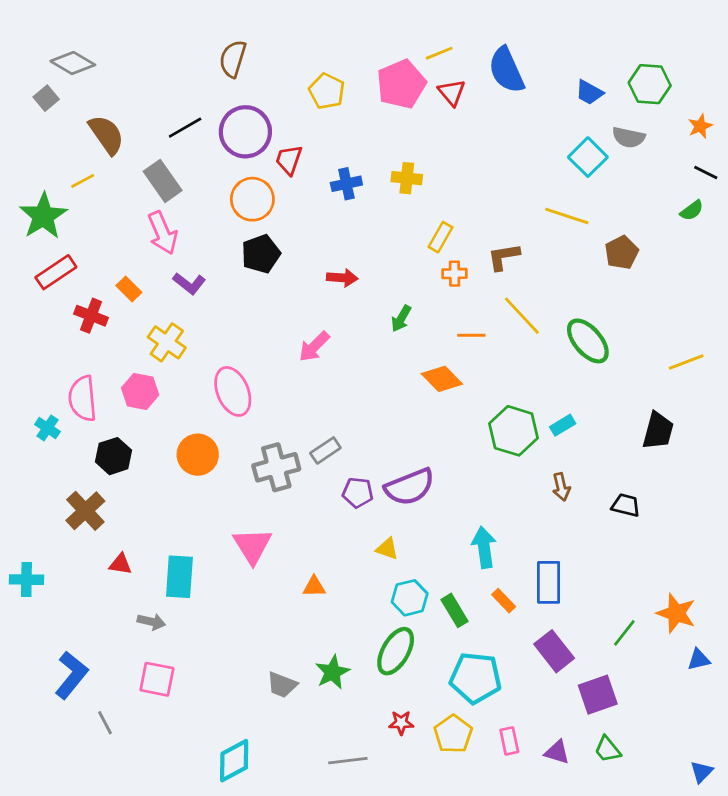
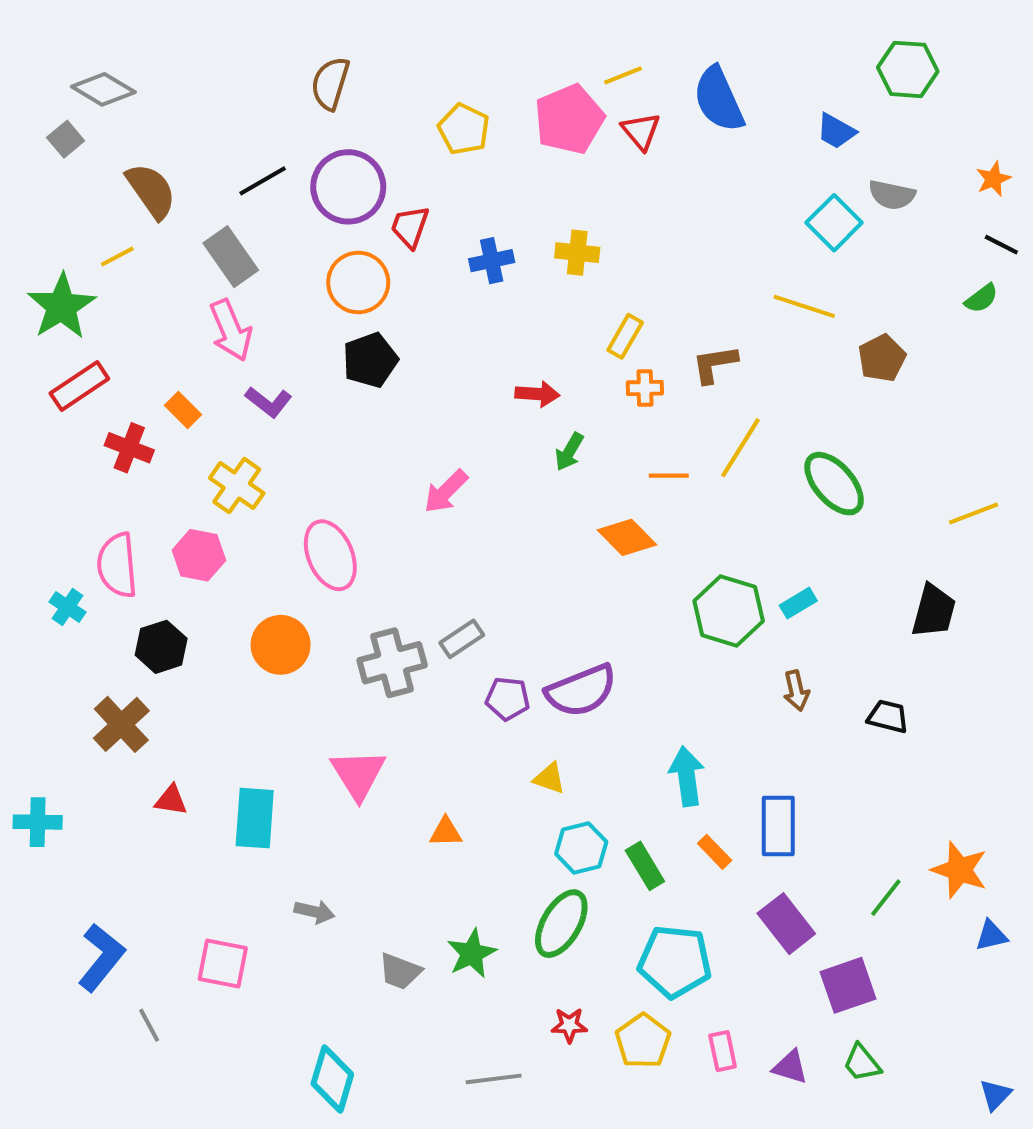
green hexagon: (650, 84) -> (908, 69), moved
red arrow: (342, 278) -> (537, 394), moved
yellow line: (522, 316) -> (740, 448), turned 75
gray arrow: (151, 622) -> (314, 912), moved
cyan diamond: (234, 761) -> (332, 1079), turned -45

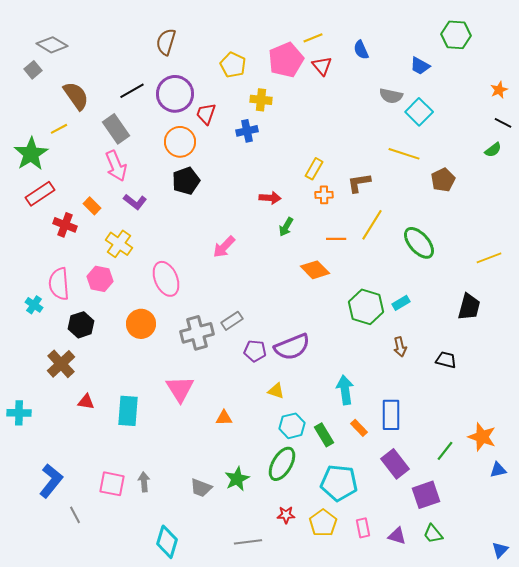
blue semicircle: (719, 99) -> (361, 50), size x0.6
gray semicircle: (892, 195) -> (391, 96), moved
yellow cross: (577, 253) -> (261, 100), moved
gray arrow: (314, 912) -> (144, 482), moved, turned -108

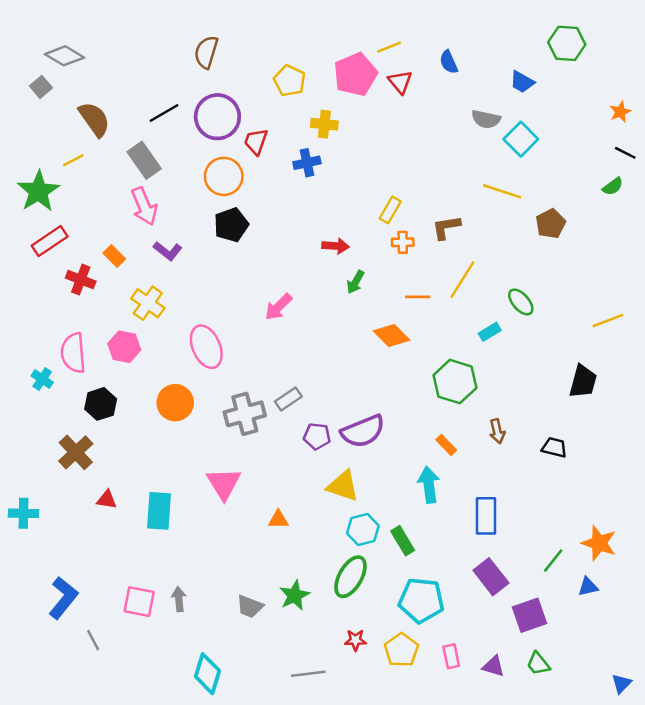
green ellipse: (419, 243) -> (521, 302), size x0.7
cyan rectangle: (401, 303) -> (490, 332), moved
yellow triangle: (276, 391) -> (343, 486), size x1.6
orange rectangle: (359, 428) -> (446, 445), moved
blue triangle: (498, 470) -> (588, 587), moved

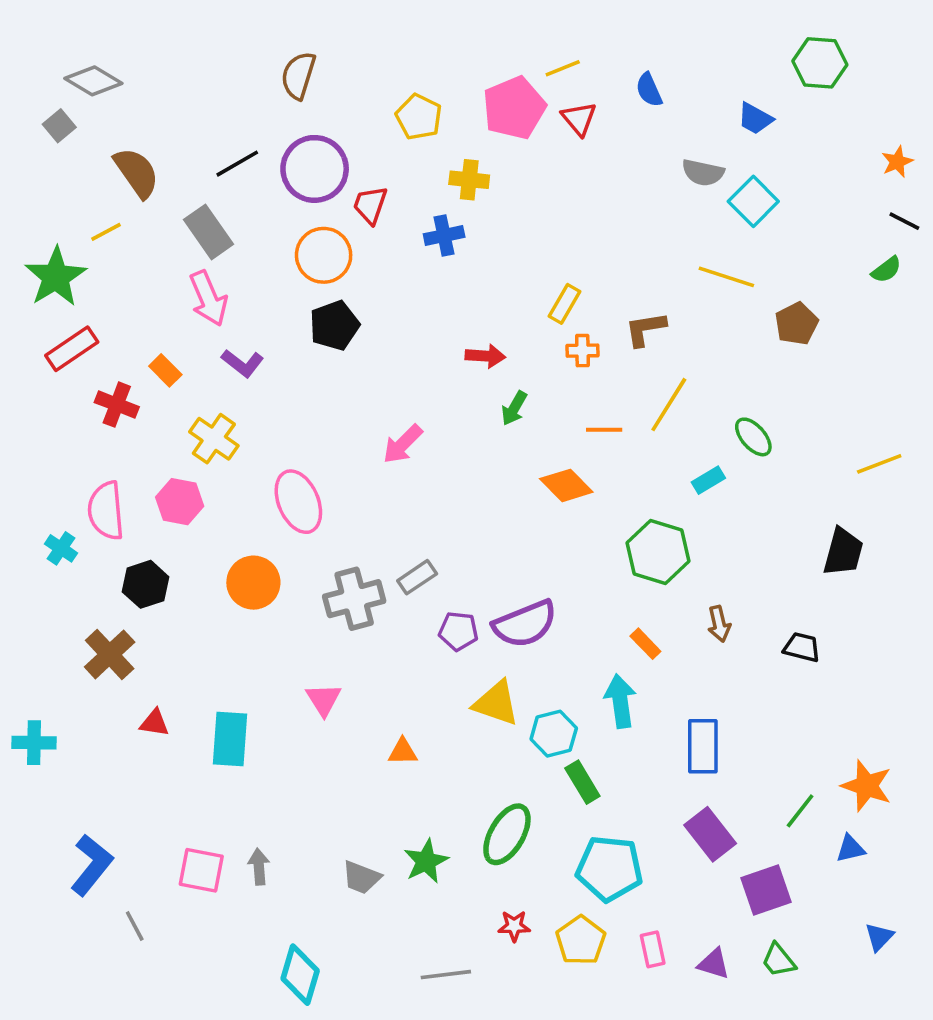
pink triangle: (224, 483) -> (324, 699), size x0.7
cyan hexagon: (363, 529) -> (554, 734), moved
blue triangle: (621, 684) -> (879, 937), moved

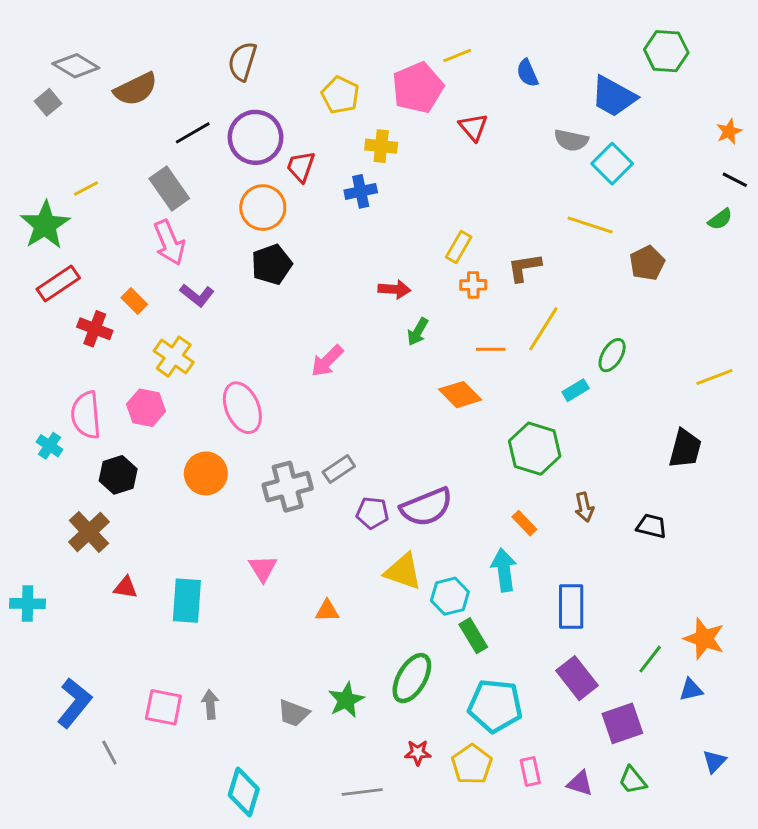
red triangle: (579, 119) -> (473, 127), moved
blue trapezoid: (755, 119) -> (614, 96), size x1.6
brown semicircle: (137, 173) -> (136, 89), moved, turned 99
green ellipse: (753, 437) -> (612, 355), turned 72

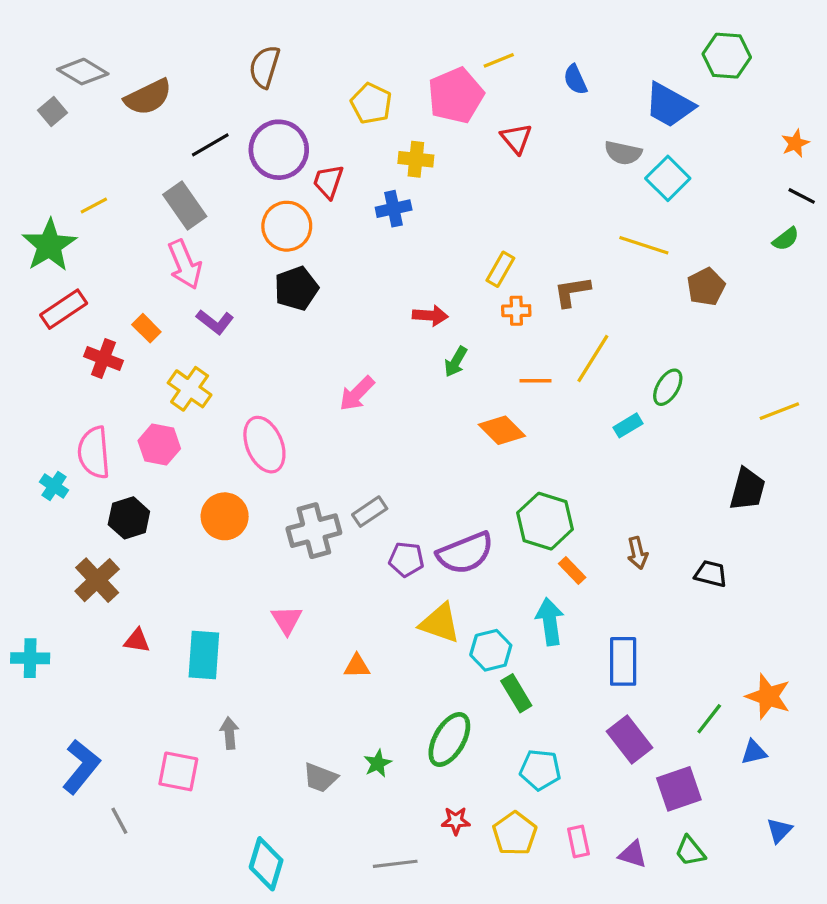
green hexagon: (535, 449) -> (545, 521), moved
green star: (346, 700) -> (378, 763), size x0.7
gray arrow: (210, 704) -> (229, 733), moved
cyan pentagon: (495, 706) -> (540, 770), size x0.7

